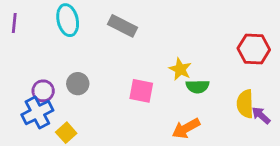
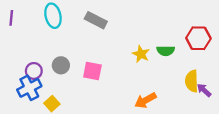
green semicircle: (198, 87) -> (166, 51), moved
pink square: (141, 91) -> (92, 71), moved

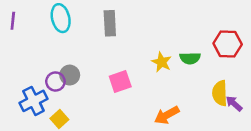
gray rectangle: (96, 20) -> (110, 23), turned 60
purple circle: (34, 71) -> (55, 82), moved
pink square: (92, 71) -> (120, 82), moved, turned -30

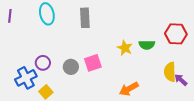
gray circle: (70, 75) -> (71, 67), moved

